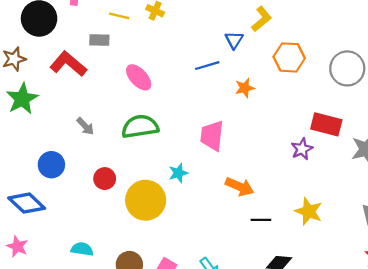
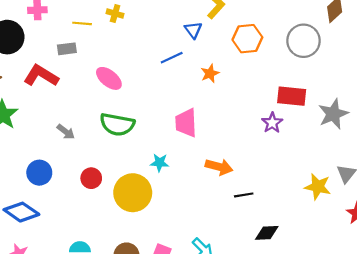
green semicircle: (140, 127) -> (117, 124), turned -152
cyan star: (178, 173) -> (160, 163), turned 30
yellow star: (309, 211) -> (318, 187), moved

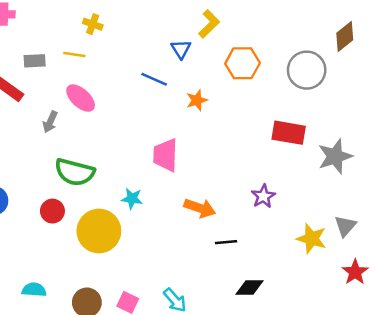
yellow line: (82, 23) -> (74, 55), moved
blue line: (172, 58) -> (154, 79), turned 45
purple star: (272, 123) -> (263, 196), moved
green semicircle: (117, 124) -> (75, 172), moved
gray arrow: (66, 132) -> (50, 122), moved, turned 72

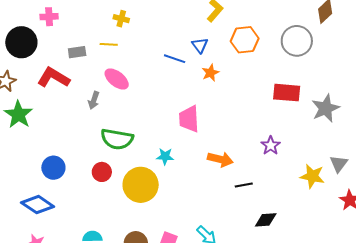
blue triangle: (181, 49) -> (200, 45), moved

